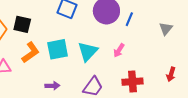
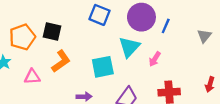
cyan square: (58, 49) -> (103, 67), moved
cyan triangle: (88, 51) -> (129, 47), moved

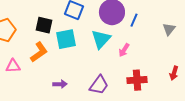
black square: (52, 31) -> (44, 25), moved
cyan square: (103, 67) -> (66, 39), moved

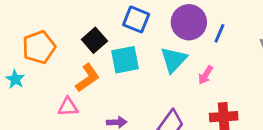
black square: (44, 25) -> (94, 40), turned 36
pink triangle: (13, 66) -> (68, 107), moved

